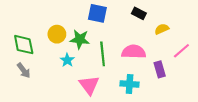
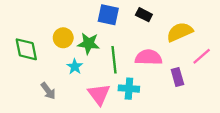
black rectangle: (139, 13) -> (144, 15), moved
yellow semicircle: (162, 29) -> (180, 32), size x1.6
gray arrow: (24, 70) -> (48, 91), moved
cyan cross: (130, 84) -> (129, 89), moved

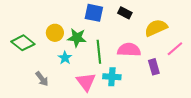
green diamond: (26, 49) -> (23, 43), turned -40

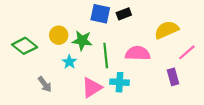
black rectangle: (125, 13) -> (124, 14), moved, turned -48
purple rectangle: (154, 67) -> (173, 77), moved
pink triangle: (86, 82) -> (92, 87), turned 35

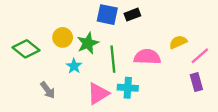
yellow semicircle: (167, 30) -> (178, 42), moved, size x0.7
green star: (82, 41) -> (88, 43), turned -30
purple rectangle: (173, 77) -> (196, 82), moved

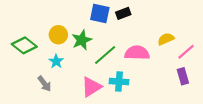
green line: (113, 59) -> (105, 55), turned 55
cyan star: (74, 66) -> (56, 61), moved

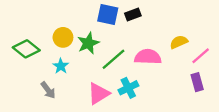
cyan cross: (119, 82) -> (128, 88), turned -30

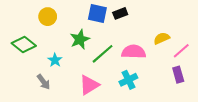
yellow circle: (63, 37) -> (48, 17), moved
cyan cross: (128, 88) -> (128, 80), moved

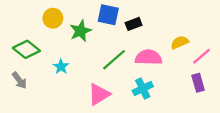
black rectangle: (120, 13) -> (134, 24), moved
green star: (80, 39) -> (81, 31), moved
gray arrow: (44, 82) -> (19, 80), moved

